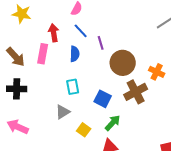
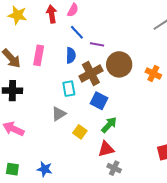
red arrow: (54, 33) -> (52, 14), moved
purple line: (101, 43) -> (97, 44), turned -64
brown cross: (136, 92) -> (91, 73), moved

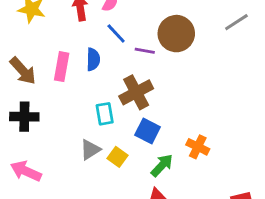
blue semicircle: (71, 55) -> (93, 59), moved
brown circle: (119, 64) -> (176, 34), moved
orange cross: (153, 73) -> (198, 147), moved
yellow square: (80, 132) -> (118, 157), moved

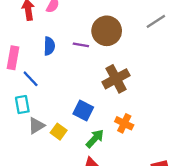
blue line: (116, 34) -> (31, 79), moved
blue semicircle: (93, 59) -> (49, 46), moved
brown cross: (136, 92) -> (116, 79), moved
cyan rectangle: (105, 114) -> (22, 105), moved

